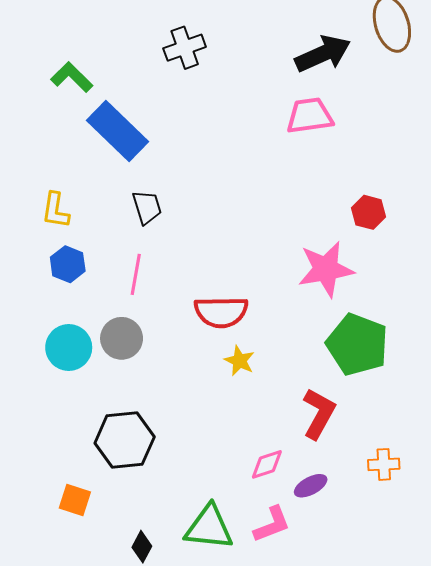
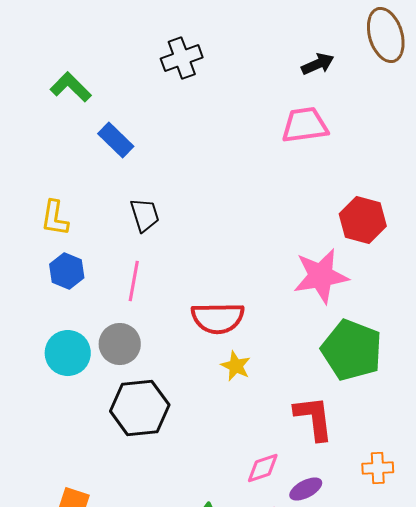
black arrow: (323, 54) -> (318, 64), size x0.6
blue rectangle: (117, 131) -> (116, 140), size x0.6
red hexagon: (369, 212) -> (363, 220), size x1.4
red L-shape: (319, 414) -> (314, 418), turned -36
black hexagon: (125, 440) -> (140, 408), moved

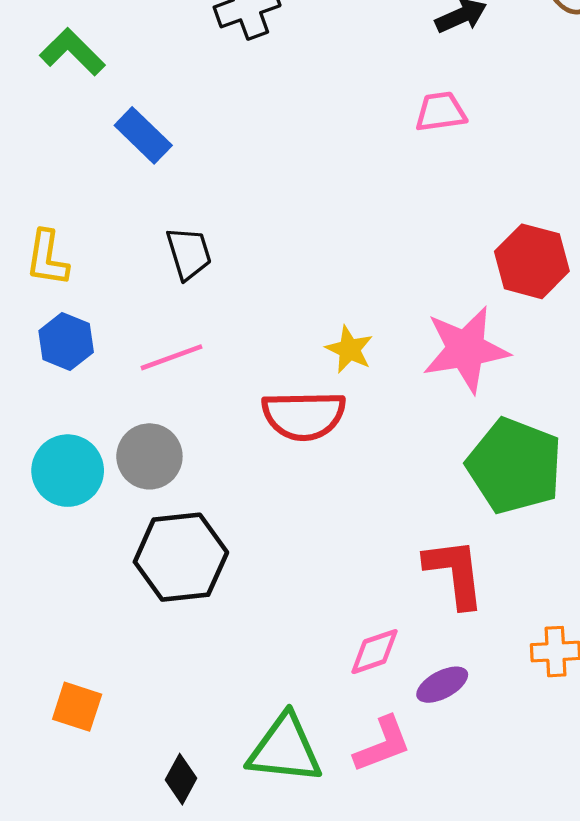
pink trapezoid: (305, 125) -> (441, 112), size x0.7
pink line: (134, 281) -> (172, 357), turned 60
yellow star: (236, 366) -> (349, 349), moved

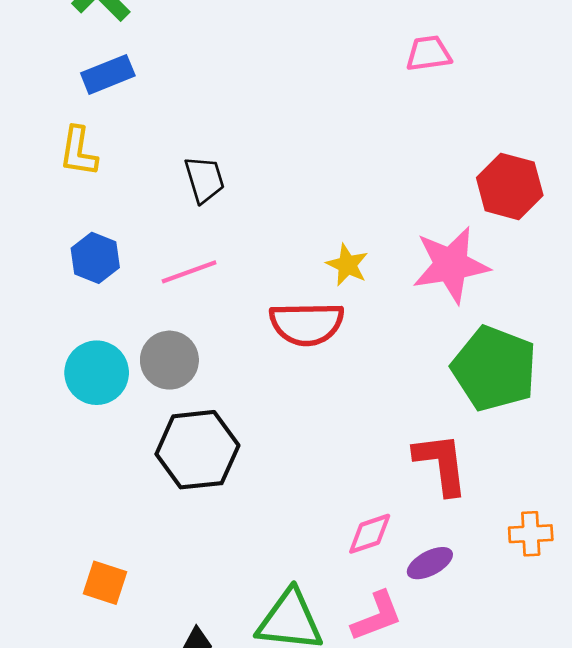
blue rectangle: (143, 135) -> (108, 74), moved, turned -66
yellow L-shape: (47, 258) -> (78, 151), moved

